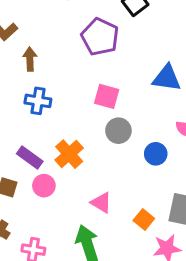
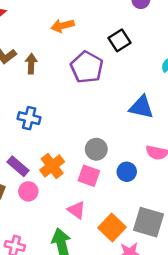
brown arrow: (30, 59) -> (31, 64), moved
pink square: (107, 96) -> (89, 176), moved
orange square: (144, 219) -> (112, 227), size x1.5

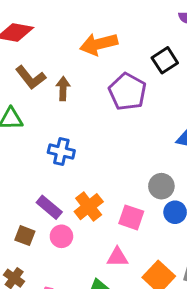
orange arrow: (63, 26) -> (99, 44), size x1.4
gray circle: (96, 149) -> (161, 186), moved
pink triangle: (76, 210) -> (117, 257), turned -36

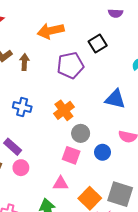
purple pentagon: (127, 92) -> (70, 65), turned 30
gray circle: (161, 186) -> (81, 133), moved
orange cross: (89, 207) -> (64, 110), moved

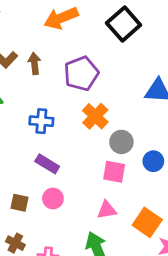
black square: (98, 44) -> (124, 24), size x1.4
purple pentagon: (70, 65) -> (81, 73), moved
purple rectangle: (13, 147) -> (47, 164), moved

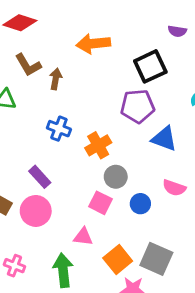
purple pentagon: (81, 73) -> (138, 106), moved
blue cross: (41, 121) -> (59, 129), moved
pink circle: (53, 198) -> (36, 211), size x1.5

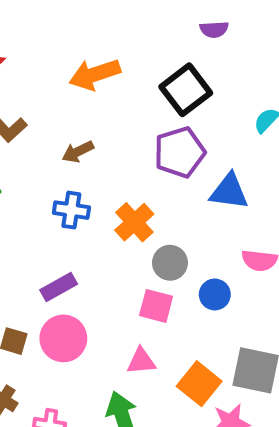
brown arrow: (56, 79) -> (78, 152), moved, turned -114
purple rectangle: (40, 177) -> (59, 287), turned -65

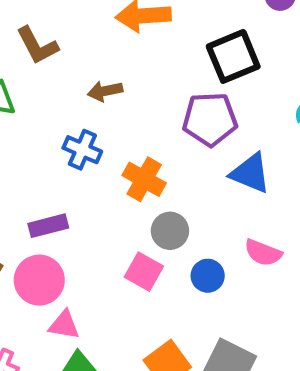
orange cross: (134, 222) -> (144, 179), turned -33
pink triangle: (141, 361) -> (64, 325), moved

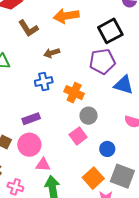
brown L-shape: (37, 45) -> (28, 28), moved
blue cross: (82, 150) -> (44, 81), turned -30
pink square: (144, 272) -> (78, 136), turned 30
blue circle: (208, 276) -> (107, 149), moved

